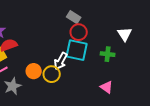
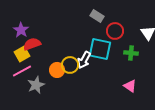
red circle: (79, 32) -> (115, 31), moved
yellow circle: (52, 74) -> (70, 65), moved

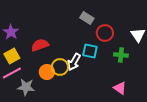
red semicircle: (32, 44) -> (40, 45), moved
cyan square: (100, 49) -> (90, 51), size x0.7
gray star: (36, 85) -> (26, 87), turned 30

